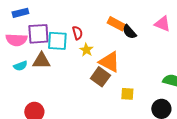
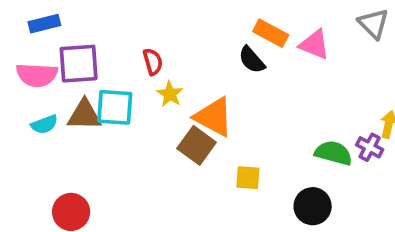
orange rectangle: (116, 24) -> (271, 33), moved
cyan square: (57, 41) -> (115, 107), moved

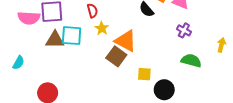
cyan semicircle: (44, 124) -> (18, 63), moved, turned -40
purple cross: (370, 147) -> (184, 30), moved
black circle: (313, 206) -> (164, 90), moved

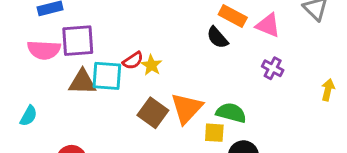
red semicircle: (92, 11) -> (133, 61), moved, turned 72
orange triangle: (126, 41) -> (187, 108), moved, turned 45
brown square: (116, 56) -> (153, 113), moved
green semicircle: (191, 61) -> (231, 113), moved

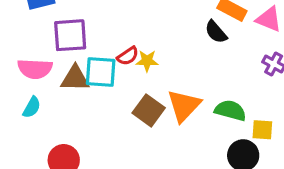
pink semicircle: (44, 50) -> (35, 69), moved
yellow star: (151, 65) -> (147, 61), turned -30
cyan semicircle: (29, 116) -> (32, 107), moved
yellow square: (214, 133) -> (262, 130), moved

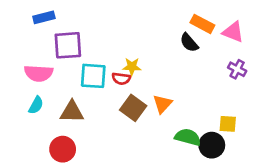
red semicircle: (128, 56) -> (121, 79), moved, turned 42
brown triangle: (75, 78) -> (72, 112), moved
orange triangle: (184, 106) -> (162, 104), size x0.7
green semicircle: (230, 110) -> (188, 137), moved

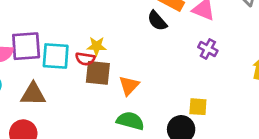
purple square: (68, 45) -> (26, 46), moved
brown square: (133, 108) -> (98, 73), moved, turned -30
green semicircle: (188, 137) -> (130, 121), moved

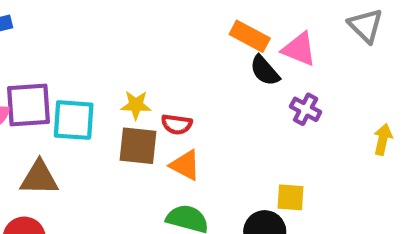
black semicircle: (157, 21) -> (265, 71), moved
red semicircle: (85, 59) -> (177, 124), moved
orange triangle: (129, 86) -> (185, 165), turned -45

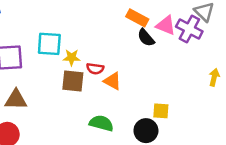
purple cross: (306, 109) -> (189, 29), moved, size x1.5
cyan square: (74, 120) -> (49, 44), moved
orange triangle: (185, 165) -> (113, 81), moved

